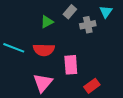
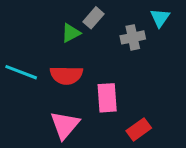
gray rectangle: (70, 12) -> (93, 18), moved

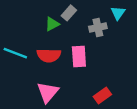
pink rectangle: (107, 98) -> (79, 56), moved

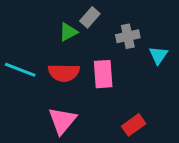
cyan triangle: (118, 13) -> (158, 55), moved

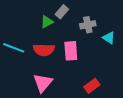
cyan triangle: (158, 55) -> (109, 38), turned -32

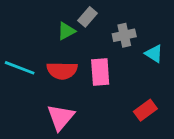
red rectangle: (92, 86) -> (145, 110), moved

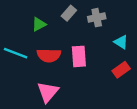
green triangle: (66, 31) -> (39, 24), moved
gray cross: (124, 35) -> (97, 18), moved
red rectangle: (145, 110) -> (121, 70), moved

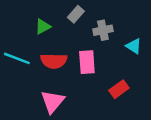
gray cross: (97, 18) -> (103, 30), moved
red rectangle: (121, 70) -> (119, 89), moved

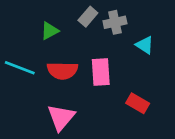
gray cross: (103, 30) -> (115, 22), moved
cyan triangle: (134, 46) -> (145, 45), moved
red rectangle: (119, 89) -> (138, 103), turned 66

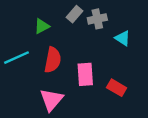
cyan line: (20, 68) -> (17, 58), turned -45
red semicircle: (62, 71) -> (53, 60), turned -80
pink rectangle: (101, 72) -> (85, 74), moved

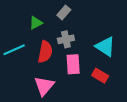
gray cross: (97, 19) -> (66, 39), moved
cyan triangle: (123, 38) -> (105, 47), moved, size x1.5

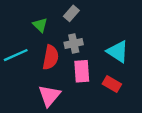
green triangle: (36, 23) -> (40, 25), turned -48

